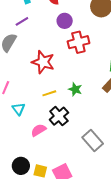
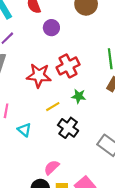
red cross: (78, 42) -> (68, 66), moved
pink semicircle: (39, 130) -> (52, 167), moved

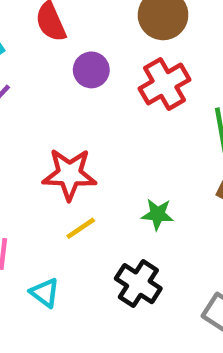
red cross: (68, 66) -> (165, 84), moved
yellow line: (53, 107) -> (81, 228), moved

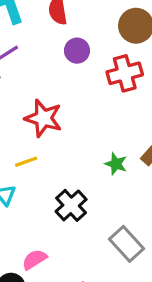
green star: (157, 214) -> (116, 164), moved
yellow line: (81, 228) -> (26, 162), moved

